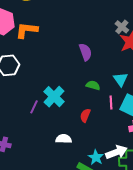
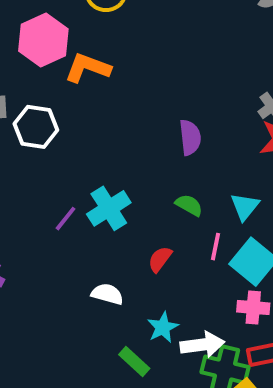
cyan star: (96, 157) -> (163, 327), moved

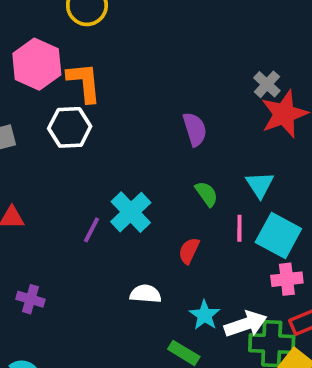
orange L-shape: (88, 68) -> (84, 82), turned 75
white hexagon: (36, 127) -> (70, 127), moved
green semicircle: (189, 205) -> (207, 194), turned 36

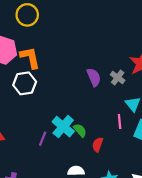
gray cross: (267, 84) -> (118, 78), moved
green semicircle: (207, 194) -> (80, 130), moved
pink line: (239, 228) -> (120, 121), moved

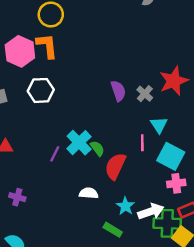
orange L-shape: (30, 58) -> (47, 46), moved
red semicircle: (98, 145) -> (115, 166), size x1.6

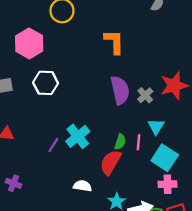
orange L-shape: (47, 46) -> (114, 42), moved
purple semicircle: (118, 91) -> (120, 90), size x1.4
green semicircle: (97, 148) -> (120, 142), moved, turned 49

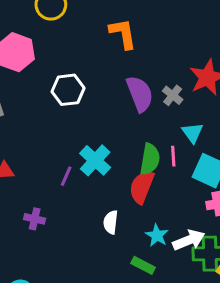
white hexagon: (46, 83) -> (68, 90), moved
green semicircle: (120, 142) -> (150, 159), size x1.5
purple cross: (14, 183) -> (35, 219), moved
white semicircle: (82, 186) -> (111, 222), turned -84

